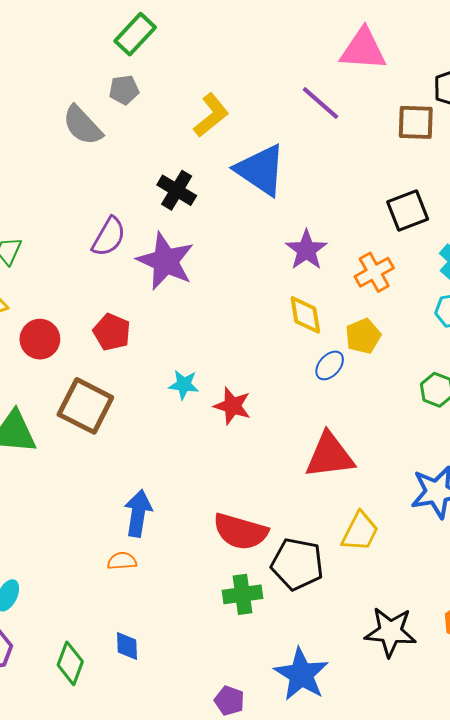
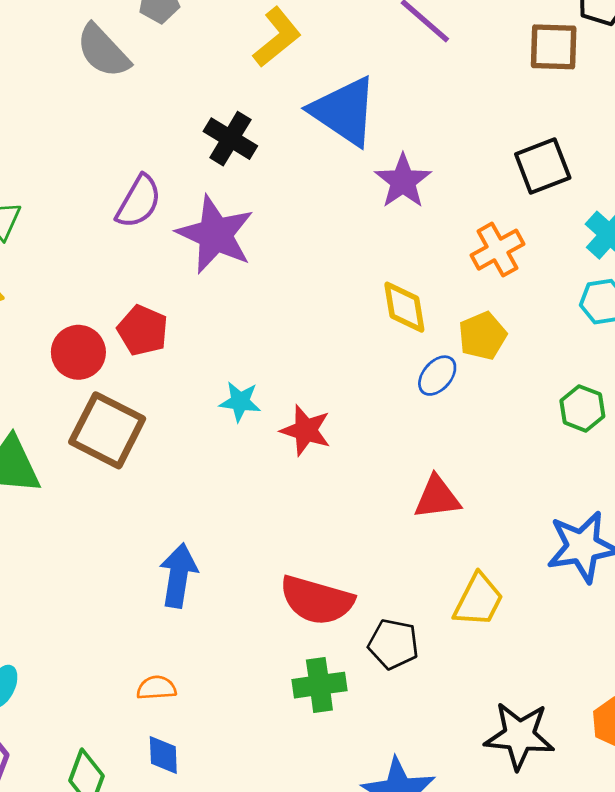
purple star: (306, 250) -> (403, 181), moved
red circle: (40, 339) -> (78, 352), moved
red triangle: (330, 456) -> (437, 497), size x0.7
orange semicircle: (122, 561) -> (156, 688), moved
black pentagon: (297, 564) -> (393, 644), size x0.7

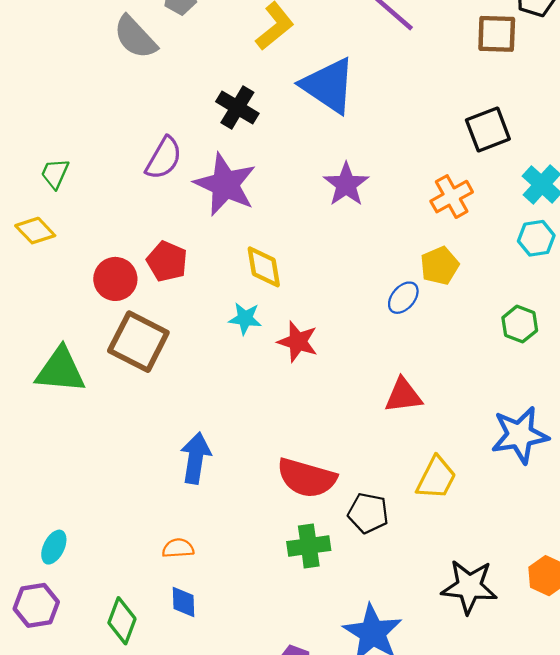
purple star: (403, 181) -> (346, 184), moved
yellow diamond: (404, 307) -> (264, 267), moved

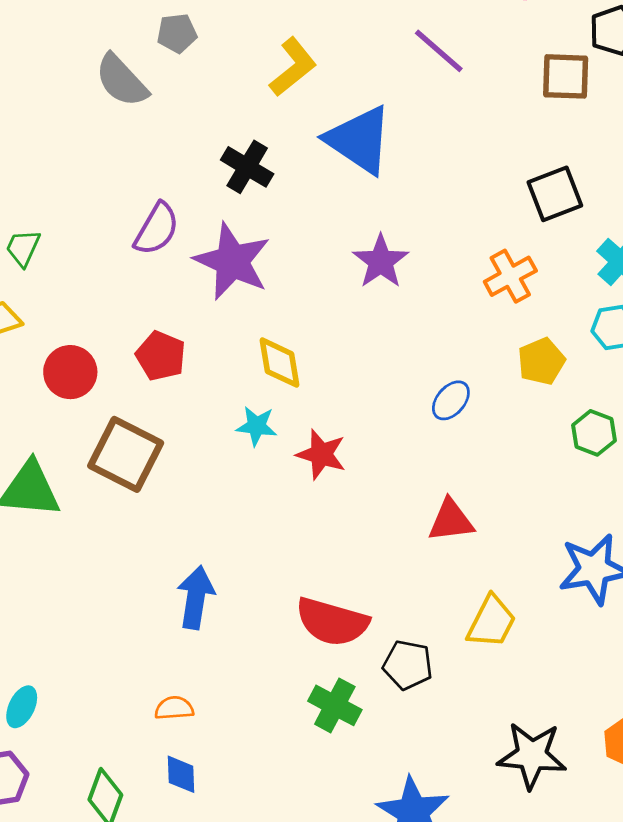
yellow pentagon: (440, 266) -> (541, 361), moved
red circle: (115, 279) -> (70, 372), moved
green cross: (309, 546) -> (335, 705), turned 36

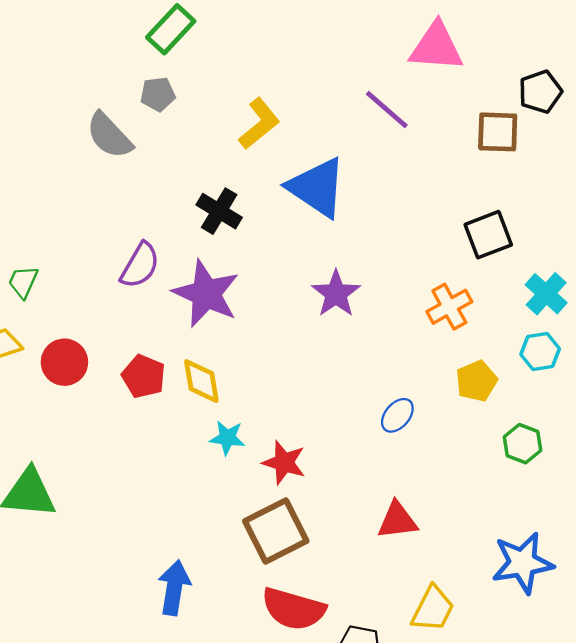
yellow diamond: (279, 363) -> (201, 381), moved
red circle: (70, 372) -> (64, 362), moved
brown square: (126, 454) -> (276, 531), moved, turned 36

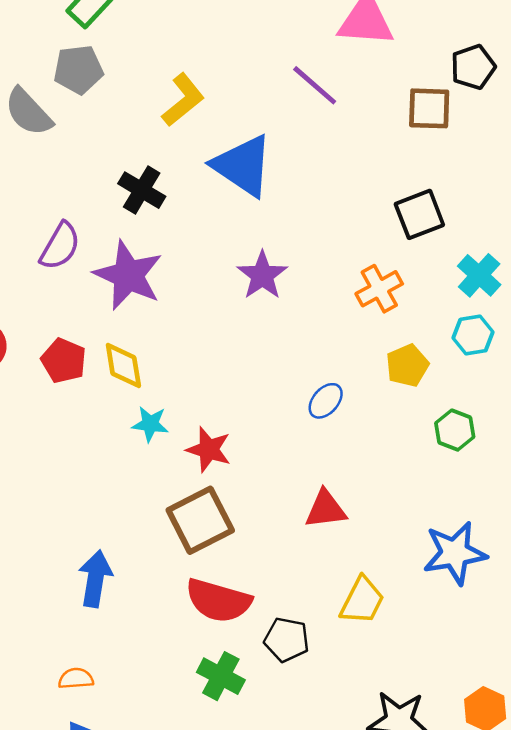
gray pentagon: (158, 94) -> (78, 69), size x1.4

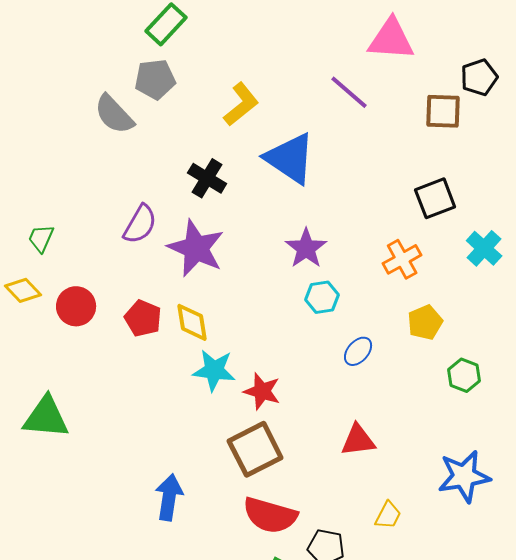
cyan hexagon: (473, 335) -> (322, 297), moved
cyan star: (150, 424) -> (214, 370), size x1.4
yellow trapezoid: (362, 601) -> (388, 515), size x0.7

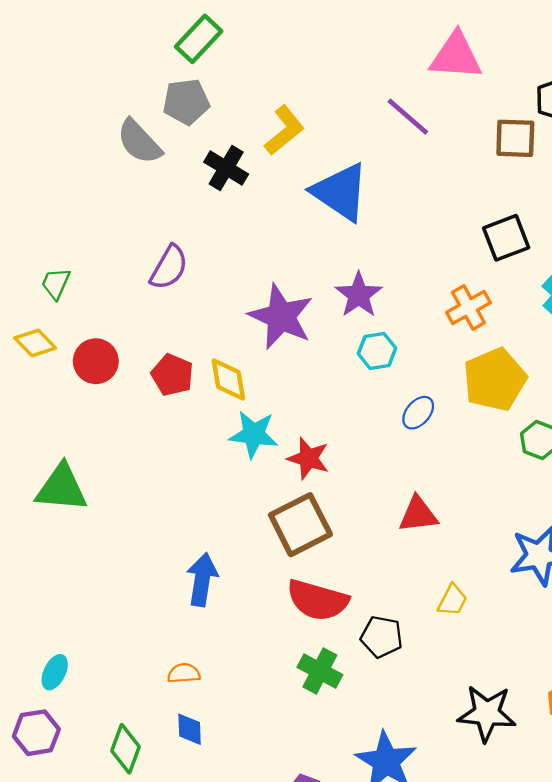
black cross: (207, 178) -> (226, 168), moved
purple star: (196, 248) -> (281, 317), moved
yellow pentagon: (425, 322) -> (495, 380), size x1.6

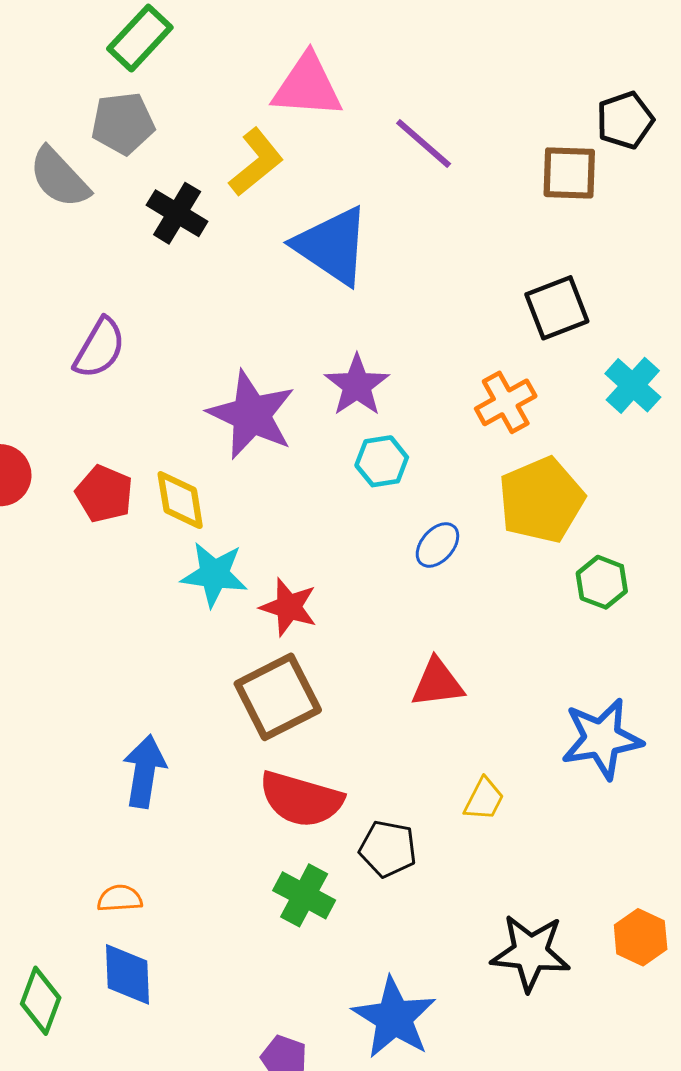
pink triangle: (456, 56) -> (307, 86), moved
blue diamond: (190, 729) -> (127, 974), size x1.4

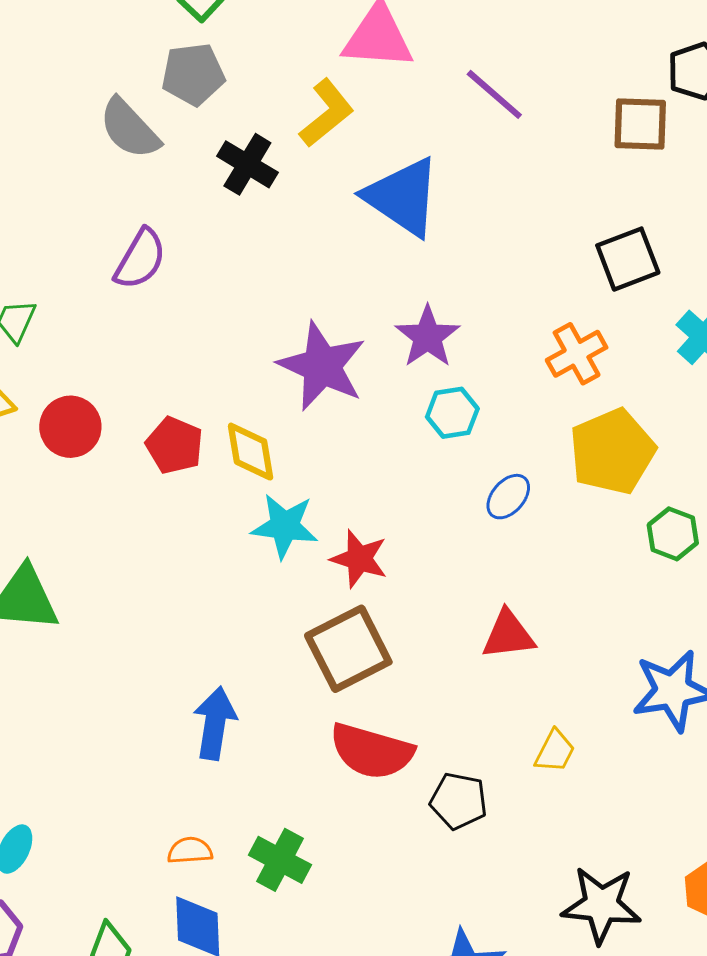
purple semicircle: (100, 348) -> (140, 259), moved
green cross: (304, 895) -> (280, 860), moved

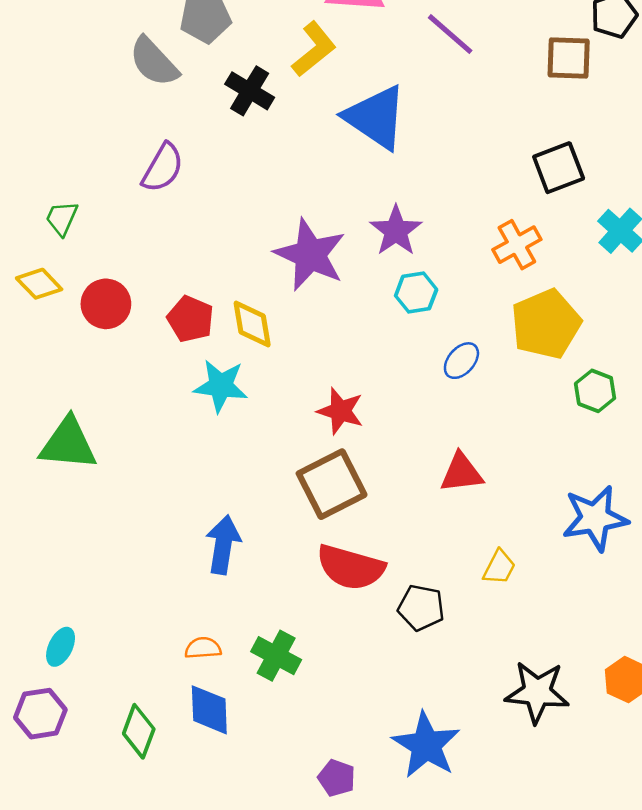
cyan star: (285, 526) -> (221, 386), moved

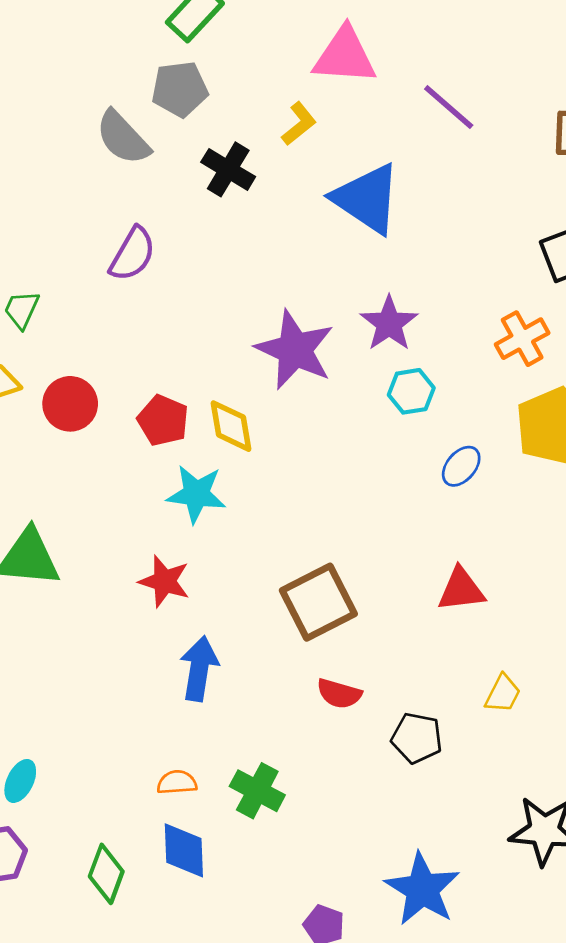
yellow L-shape: (314, 49) -> (299, 124), size x0.7
red star: (340, 411) -> (164, 581), moved
red semicircle: (351, 567) -> (339, 694), size x0.6

